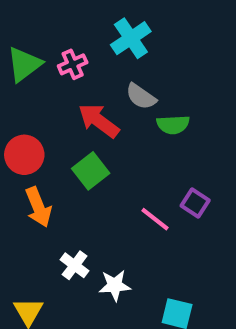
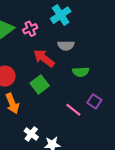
gray semicircle: (141, 96) -> (66, 46), turned -35
green semicircle: (173, 125) -> (81, 72), moved

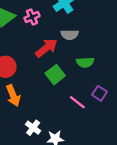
red arrow: (44, 58) -> (46, 48), turned 105
green square: (40, 84) -> (55, 75), moved

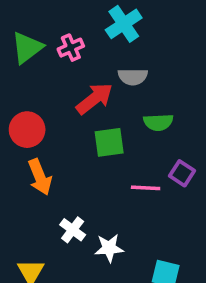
green square: (55, 75) -> (109, 142), turned 30
pink line: (77, 102) -> (146, 188), turned -35

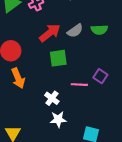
gray semicircle: (133, 77) -> (75, 31), moved, turned -35
green semicircle: (158, 122) -> (99, 30), moved
white cross: (73, 230) -> (52, 98), moved

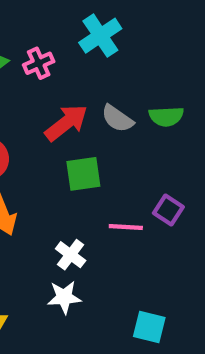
gray semicircle: (75, 31) -> (117, 119), turned 70
white star: (58, 119) -> (64, 297), moved

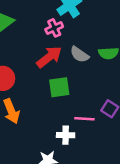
pink cross: (39, 63) -> (54, 28), moved
white cross: (71, 255) -> (66, 135), moved, turned -36

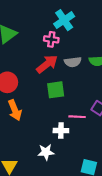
pink cross: (54, 28) -> (51, 39), turned 32
gray semicircle: (79, 54) -> (73, 62), turned -42

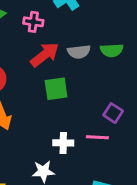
pink cross: (51, 39) -> (33, 22), moved
pink line: (77, 117) -> (97, 137), moved

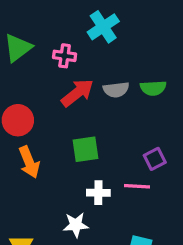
green square: (56, 89) -> (85, 149), moved
purple square: (113, 113) -> (155, 159), turned 30

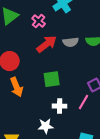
pink cross: (65, 56) -> (39, 21), turned 32
pink line: (137, 186) -> (84, 102), turned -63

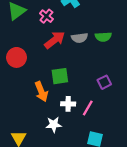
orange arrow: (17, 87) -> (41, 92), moved
pink line: (84, 102) -> (88, 108), moved

